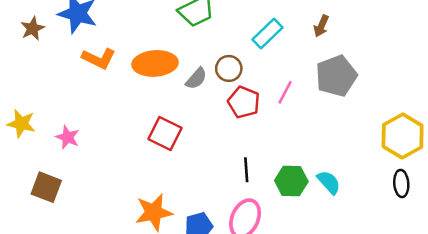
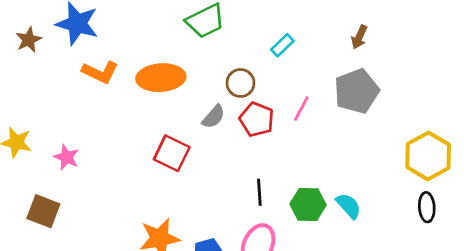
brown arrow: (321, 26) -> (359, 37), moved
cyan rectangle: (268, 33) -> (282, 45), size x0.7
gray semicircle: (196, 78) -> (213, 117), moved

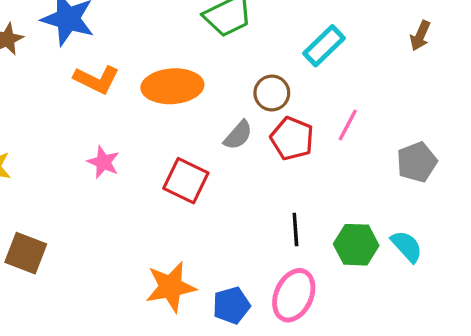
cyan rectangle: (282, 45) -> (324, 46), size x1.4
gray pentagon: (357, 91) -> (417, 162), moved, size x0.7
pink star: (66, 157) -> (103, 162), moved

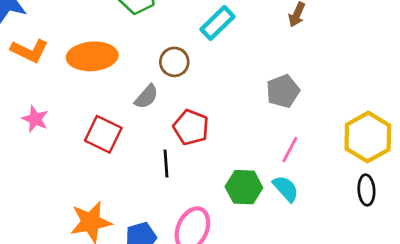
pink line: (348, 125) -> (290, 150), moved
red pentagon: (292, 139) -> (191, 127), moved
gray pentagon: (417, 162) -> (283, 91), moved
black line: (295, 230) -> (166, 164), moved

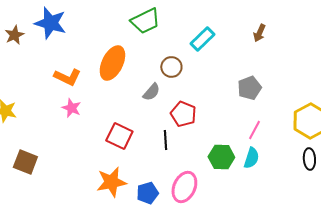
orange L-shape: (30, 51) -> (67, 77), moved
orange ellipse: (92, 56) -> (112, 63), turned -60
red square: (103, 134) -> (119, 136), moved
cyan semicircle: (286, 189) -> (251, 158), turned 60

